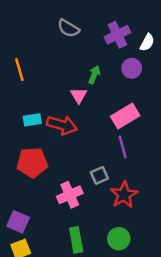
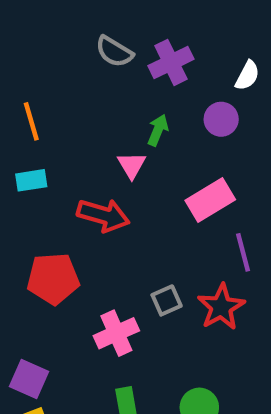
purple cross: (117, 35) -> (171, 62), moved
cyan rectangle: (32, 120) -> (31, 180), moved
purple line: (123, 147) -> (243, 252), moved
red star: (124, 195) -> (221, 307), moved

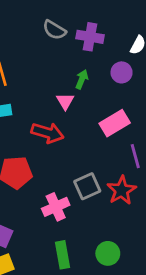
purple cross: (171, 62) -> (90, 37), turned 36
gray square: (167, 300) -> (87, 186), size x1.4

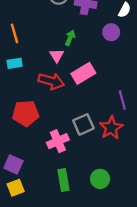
green arrow: (82, 79) -> (70, 38), moved
pink triangle: (65, 101) -> (57, 56), moved
pink rectangle: (115, 123) -> (83, 73), moved

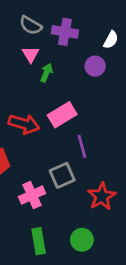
pink triangle: (57, 56) -> (31, 54), moved
purple line: (122, 100) -> (82, 146), moved
red star: (111, 128) -> (102, 196), moved

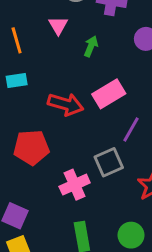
pink triangle: (31, 54) -> (58, 26), moved
purple line: (82, 146) -> (131, 130), turned 45

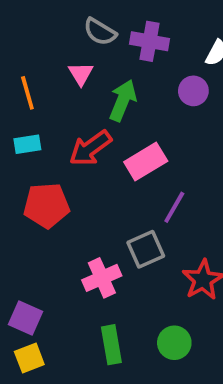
green arrow: (91, 46) -> (123, 100), size x1.5
red arrow: (66, 104) -> (90, 148), moved, turned 128
red pentagon: (31, 147) -> (46, 205), moved

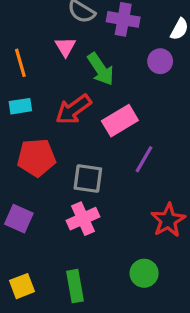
green arrow: (123, 100) -> (101, 69), turned 124
gray square: (146, 249) -> (88, 178), moved, turned 32
purple square: (25, 318) -> (19, 219), moved
green rectangle: (111, 345) -> (75, 286), moved

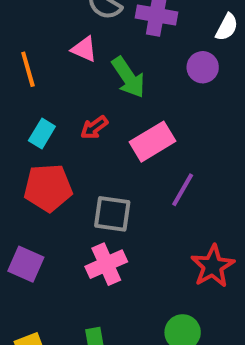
pink triangle: (65, 47) -> (84, 49), turned -35
cyan rectangle: (20, 106) -> (42, 134), moved, turned -50
red arrow: (73, 109) -> (94, 127), size x0.6

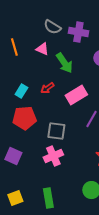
orange line: (28, 69) -> (14, 47), moved

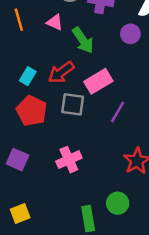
red arrow: (47, 88) -> (61, 72), size x1.5
red pentagon: (24, 118) -> (32, 111), turned 30
gray square: (56, 131) -> (73, 104), moved
green rectangle: (48, 198) -> (88, 219), moved

